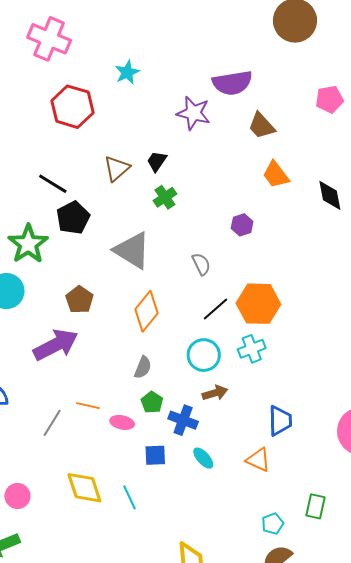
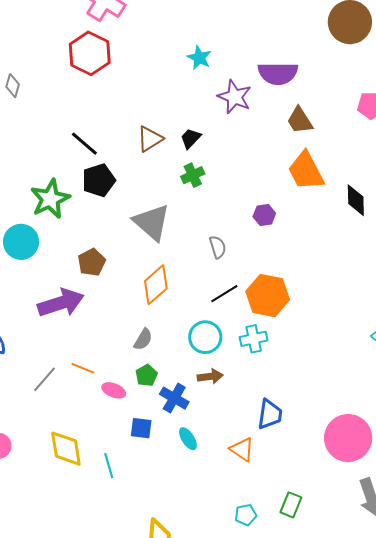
cyan star: (127, 72) -> (199, 58), moved, turned -30
red hexagon: (72, 107) -> (90, 53), moved
orange trapezoid: (276, 175) -> (306, 171), size x1.4

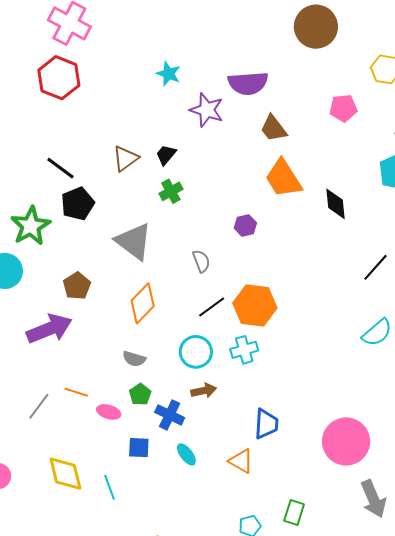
gray semicircle: (143, 339) -> (134, 359), turned 80

